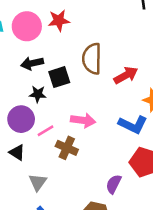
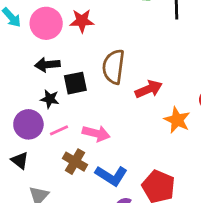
blue L-shape: (133, 125) -> (111, 176), moved
pink line: (45, 131) -> (59, 130), moved

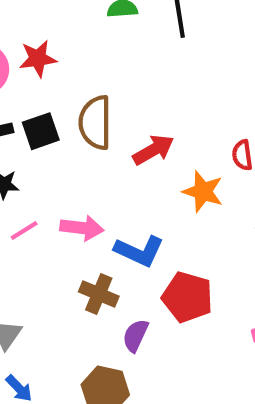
black square: (75, 83) -> (41, 131), moved
brown cross: (75, 162) -> (99, 294), moved
blue L-shape: (111, 176) -> (139, 251), moved

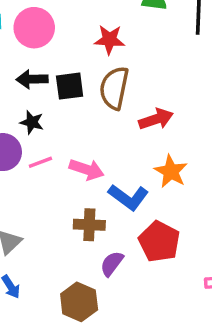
red star: (38, 59) -> (109, 40), moved
orange star: (203, 191) -> (171, 171), moved
brown cross: (99, 294) -> (89, 225), turned -32

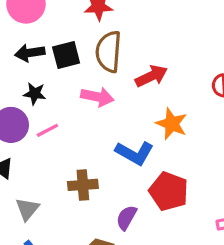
pink arrow: (87, 169) -> (97, 97), moved
brown cross: (89, 225) -> (83, 185), moved

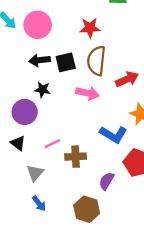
pink line: (47, 130) -> (52, 144), moved

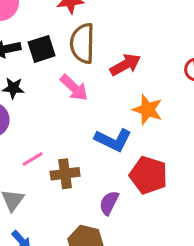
pink arrow: (88, 93) -> (74, 88), turned 35

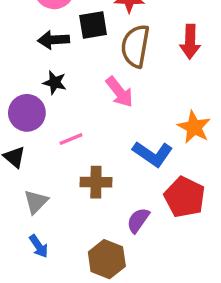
black square: (42, 49) -> (93, 25), moved
red arrow: (125, 65) -> (190, 42), moved, turned 112
pink line: (33, 159) -> (71, 139), moved

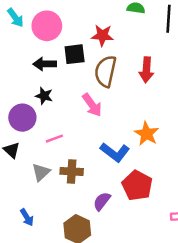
gray triangle: (36, 202) -> (41, 172), moved

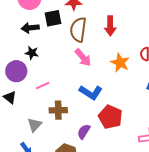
pink arrow: (92, 105) -> (83, 58), moved
orange star: (147, 134) -> (120, 63), moved
gray triangle: (41, 172) -> (35, 125), moved

